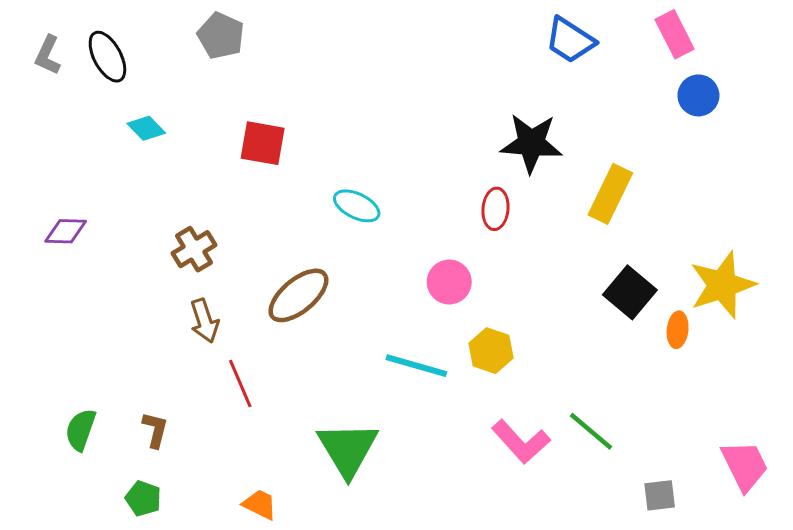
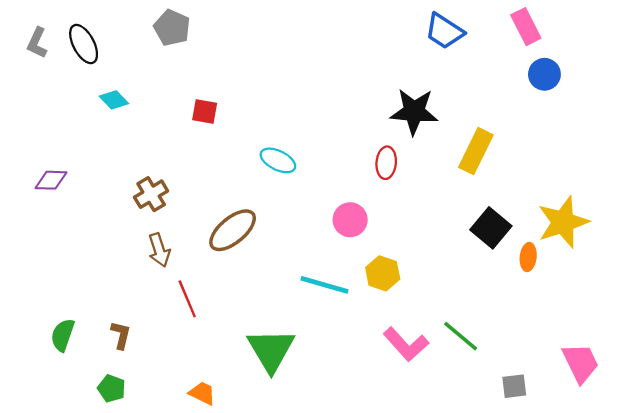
red square: (263, 143) -> (205, 112), size x0.7

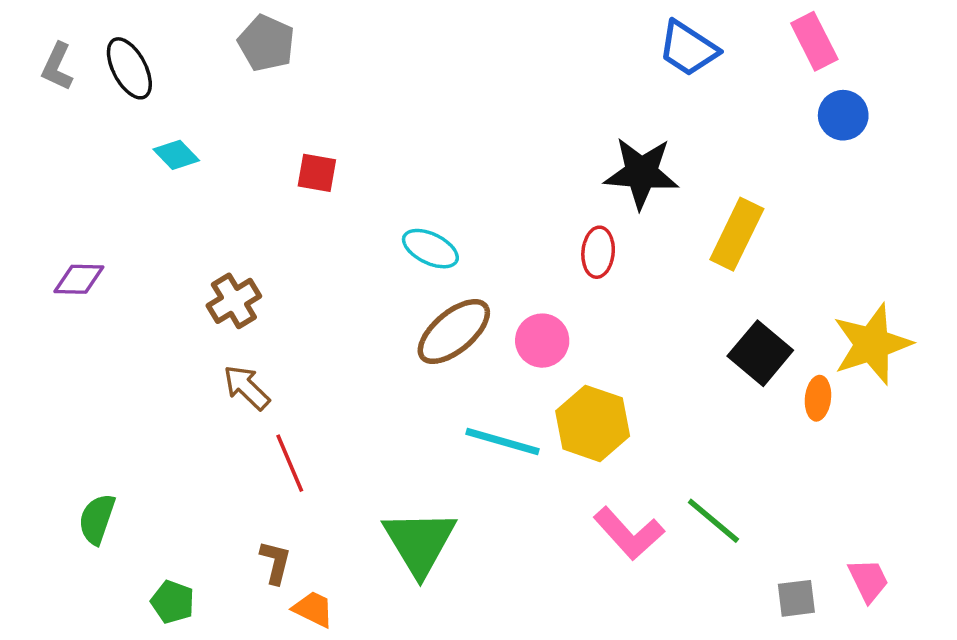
brown ellipse: (233, 230) -> (454, 332), moved
brown arrow: (159, 250) -> (247, 387), turned 152
yellow hexagon: (383, 273) -> (593, 423), size x1.4
brown L-shape: (121, 335) -> (275, 562), moved
pink trapezoid: (581, 363) -> (868, 580), moved, size x0.7

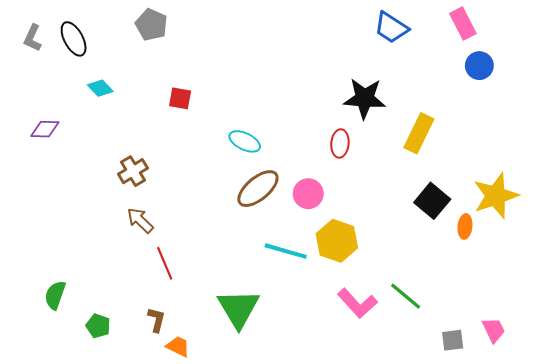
purple diamond: (79, 279) -> (45, 129), moved
green pentagon: (173, 602) -> (98, 326), moved

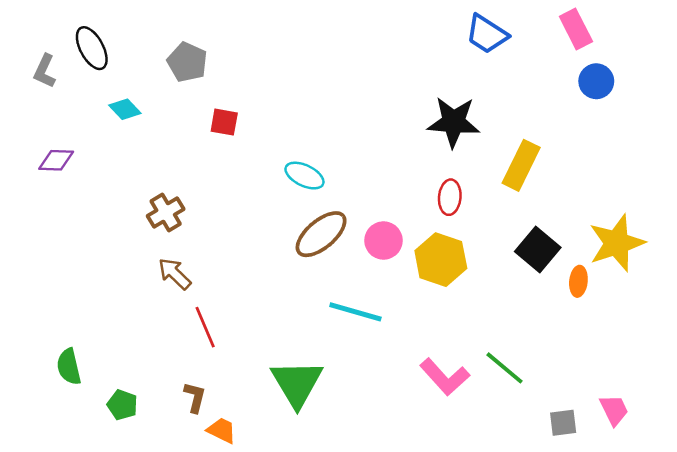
gray pentagon: (151, 25) -> (187, 62), moved
gray L-shape: (33, 38) -> (45, 71), moved
red ellipse: (340, 143) -> (450, 197), moved
yellow hexagon: (337, 241) -> (441, 260), moved
green semicircle: (55, 295) -> (69, 367), turned -32

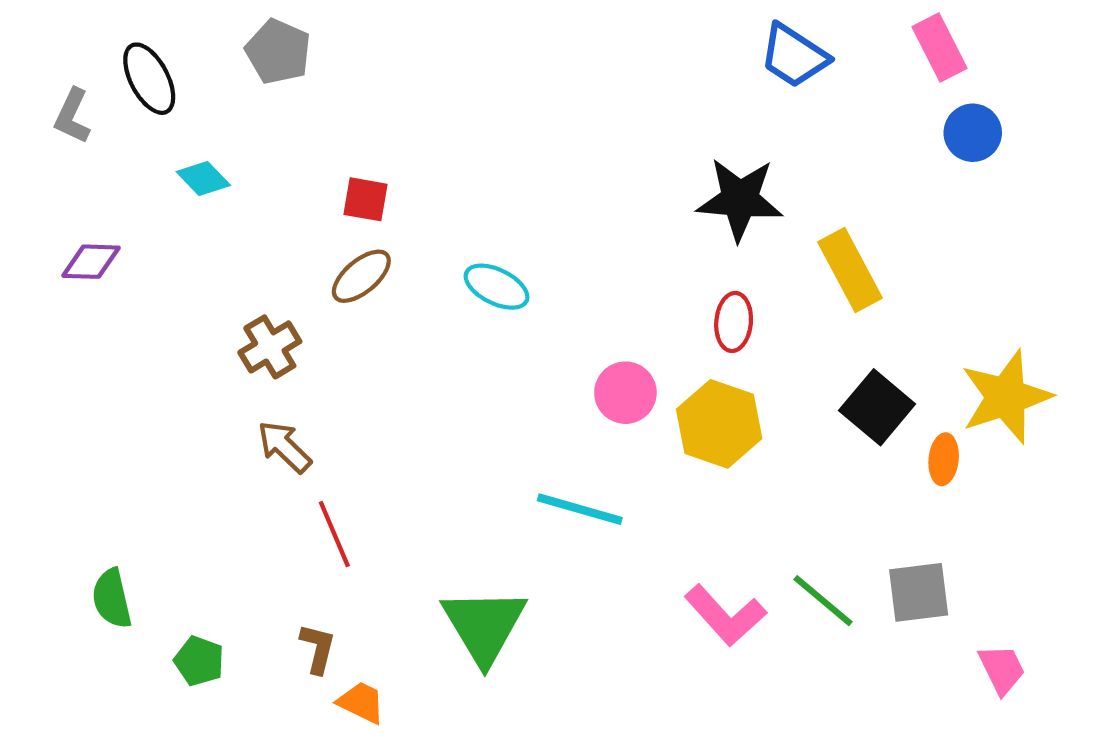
gray pentagon: (187, 62) -> (278, 52), moved
yellow rectangle: (521, 165) -> (850, 270), turned -54
brown ellipse: (321, 234) -> (361, 276), moved, size x0.7
gray square: (563, 423) -> (919, 592), moved, size x1.4

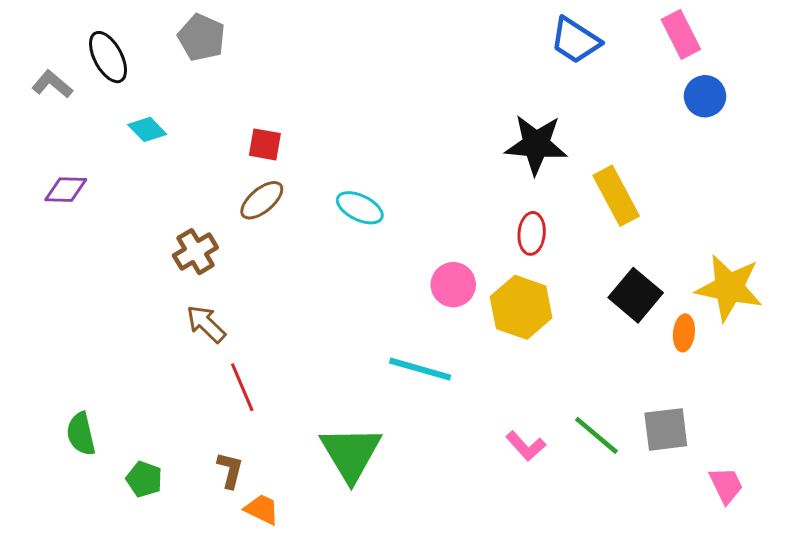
gray L-shape: (72, 116) -> (52, 84), turned 105
yellow star: (1006, 397) -> (729, 288), turned 30
pink L-shape: (725, 615) -> (526, 446), size x0.7

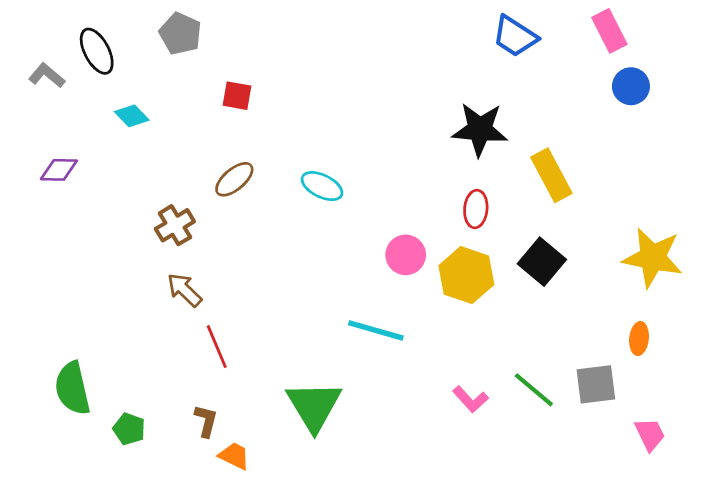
red square: (265, 144) -> (237, 96), moved
black square: (636, 295) -> (542, 262), moved
orange ellipse: (684, 333) -> (639, 339), moved
green semicircle: (81, 434) -> (72, 388), size x1.4

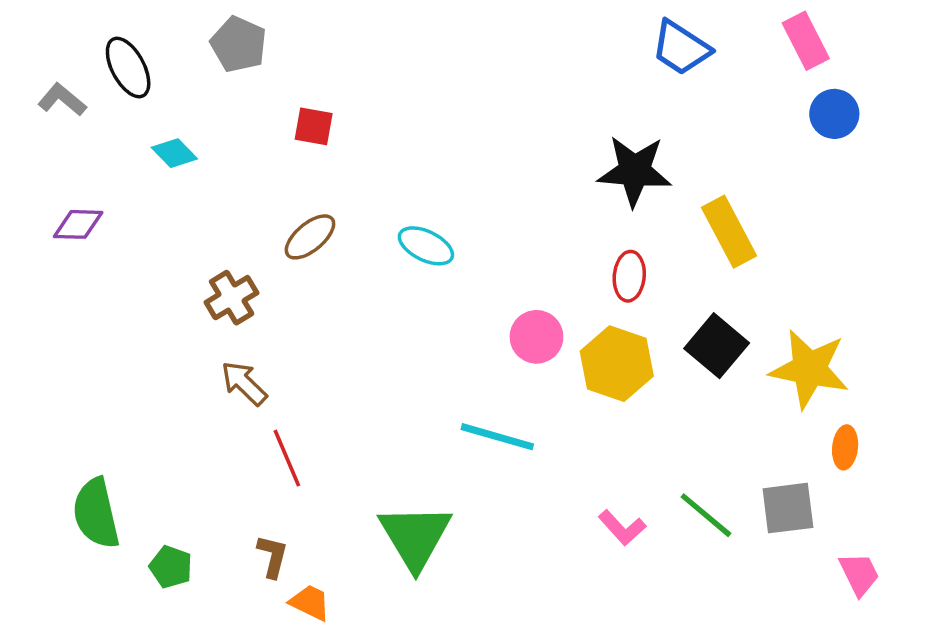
yellow star: (653, 258) -> (809, 369), moved

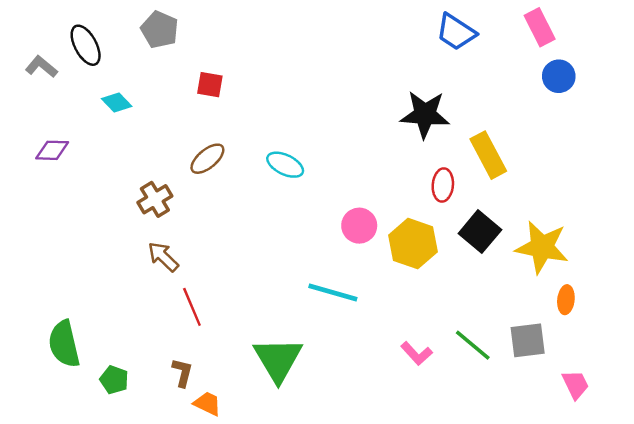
red ellipse: (629, 276) -> (443, 185), moved

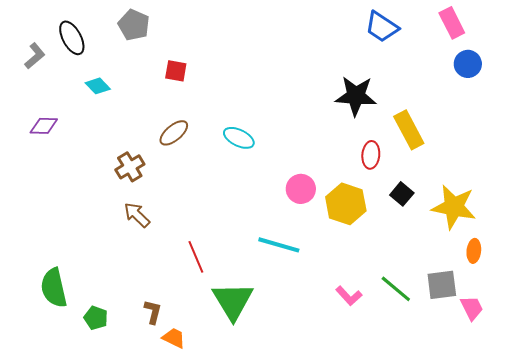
gray L-shape: (41, 67) -> (35, 56), turned 100
black square: (480, 232) -> (402, 194), size x0.7
red line: (192, 307) -> (196, 257), moved
pink trapezoid: (575, 385) -> (472, 308), moved

